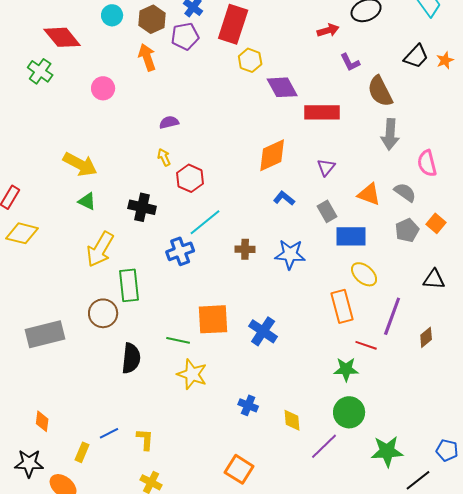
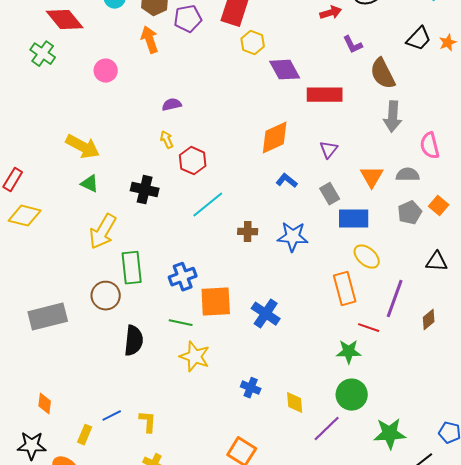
gray semicircle: (405, 192) -> (408, 175), turned -35
orange triangle: (369, 194) -> (372, 177), turned 40
blue cross: (180, 251) -> (183, 277), moved

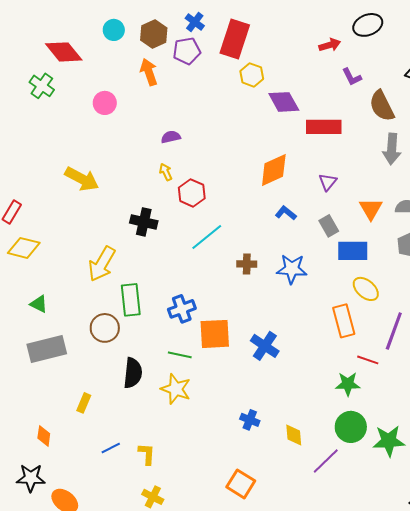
green triangle: (90, 184) -> (39, 304), moved
yellow star: (195, 357) -> (176, 389), moved
green star: (390, 434) -> (389, 441), moved
yellow rectangle: (85, 435) -> (84, 403), moved

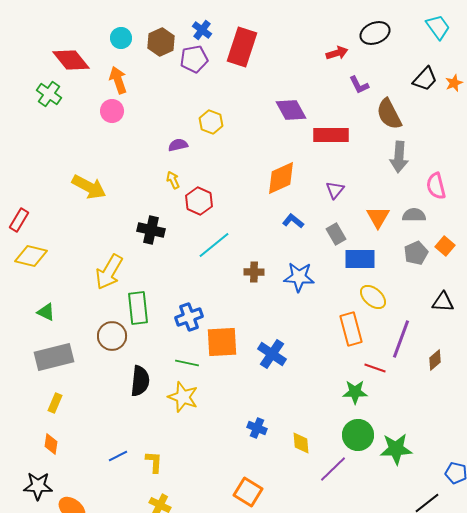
orange arrow: (149, 72) -> (118, 80), moved
yellow hexagon: (252, 75) -> (211, 122), moved
yellow rectangle: (84, 403) -> (55, 403), moved

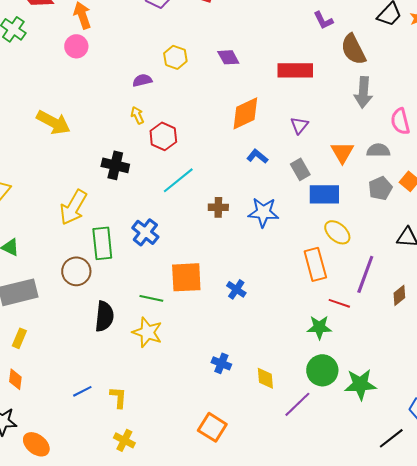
purple diamond: (291, 110) -> (228, 57), moved, size x0.7
blue cross: (189, 317) -> (145, 232), moved, turned -32
blue cross: (272, 354) -> (236, 289), size x0.7

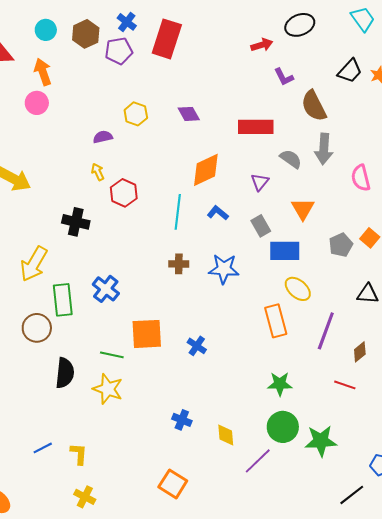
gray semicircle: (378, 150) -> (291, 159), moved, turned 35
cyan line: (178, 180) -> (178, 212), moved, turned -44
red line: (339, 303) -> (345, 385), moved

